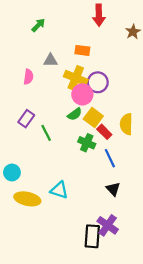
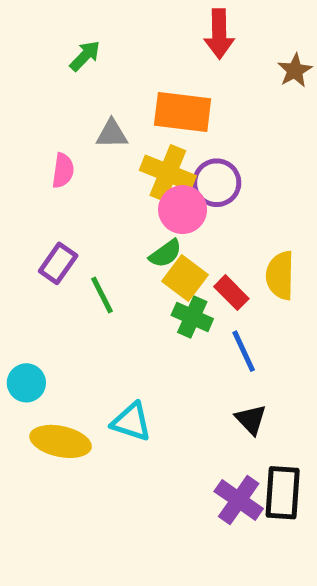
orange rectangle: (82, 50) -> (183, 112), size x1.6
yellow square: (93, 118) -> (185, 278), moved
black rectangle: (92, 236) -> (283, 493), moved

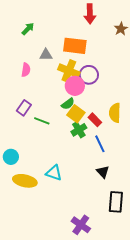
green arrow: (85, 56) -> (28, 29), moved
green line: (102, 295) -> (42, 121), turned -42
green cross: (192, 317) -> (79, 130), turned 35
purple cross: (239, 500) -> (81, 225), moved

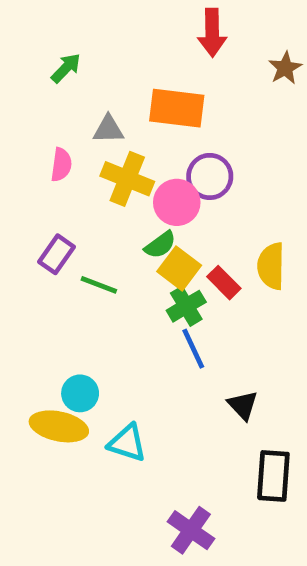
yellow cross: (69, 71) -> (127, 179), moved
blue line: (100, 144) -> (193, 349), moved
cyan circle: (11, 157) -> (80, 393), moved
cyan triangle: (54, 173) -> (127, 443), moved

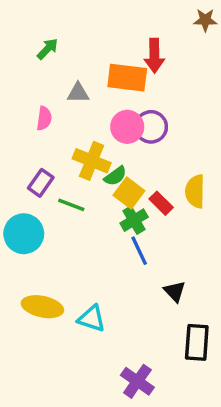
red arrow: (212, 33) -> (154, 56), moved
brown star: (285, 68) -> (205, 20), moved, turned 30
yellow cross: (127, 179) -> (92, 161), moved
pink circle: (177, 202) -> (127, 127), moved
cyan circle: (80, 393) -> (24, 234), moved, size x1.5

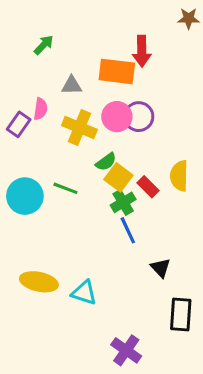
yellow cross: (92, 161) -> (79, 128), moved
purple rectangle: (41, 183) -> (19, 124), moved
cyan circle: (24, 234) -> (25, 196), moved

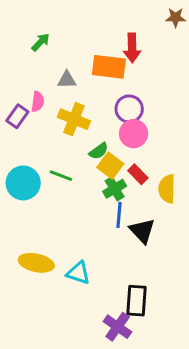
pink circle: (117, 117) -> (134, 134), moved
yellow semicircle: (179, 176) -> (167, 189), moved
blue line: (128, 230) -> (119, 215), turned 30
black triangle: (161, 268) -> (142, 231), moved, size x1.4
black rectangle: (181, 315) -> (136, 301), moved

